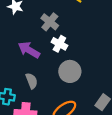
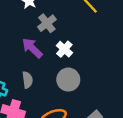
gray cross: (50, 22) -> (47, 23), moved

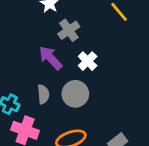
gray circle: (68, 80) -> (75, 94), moved

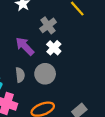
gray cross: (69, 30) -> (48, 25), moved

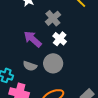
gray semicircle: (20, 75) -> (30, 66), turned 120

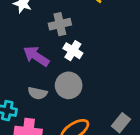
gray cross: (53, 18) -> (60, 24), turned 35

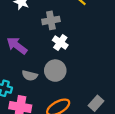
purple arrow: (36, 56) -> (17, 46), moved

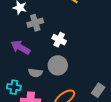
gray cross: (51, 20) -> (35, 23), moved

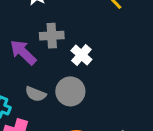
gray cross: (35, 23) -> (52, 36), moved

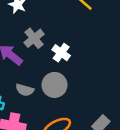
gray cross: (52, 36) -> (34, 38), turned -30

